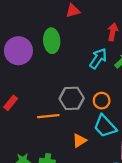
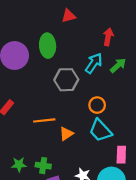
gray hexagon: (72, 98) -> (66, 80), moved
orange triangle: (79, 141) -> (66, 134), moved

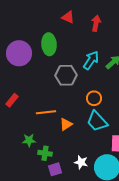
red triangle: (68, 16) -> (68, 17), turned 40
red arrow: (108, 37) -> (96, 23), moved
green star: (19, 165) -> (29, 140), moved

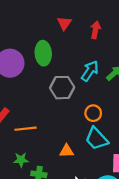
red triangle: (68, 17) -> (64, 23), turned 40
orange line: (46, 112) -> (25, 129), moved
orange triangle: (66, 124) -> (67, 151), moved, turned 32

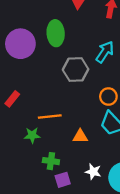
orange line: (25, 129) -> (50, 116), moved
green star: (21, 160) -> (32, 135), moved

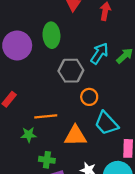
orange circle: (108, 97) -> (89, 97), moved
orange triangle: (80, 136) -> (75, 136), size x1.5

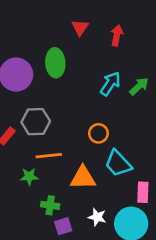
gray hexagon: (71, 71) -> (36, 122), moved

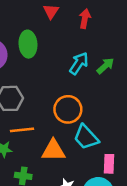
orange circle: (98, 133) -> (68, 109), size x1.5

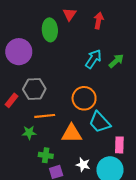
green ellipse: (28, 44) -> (50, 30), moved

